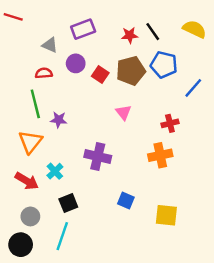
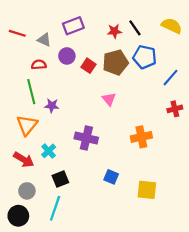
red line: (13, 17) -> (17, 33), moved
red cross: (170, 123) -> (175, 109), moved

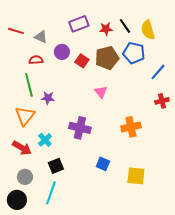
purple rectangle: (73, 26) -> (79, 24), moved
yellow semicircle: (172, 26) -> (148, 30), moved, turned -132

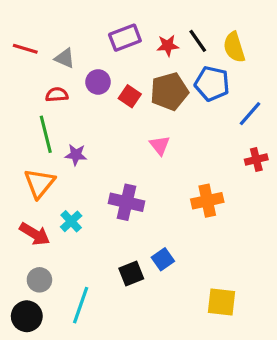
blue square: (103, 164) -> (163, 259), turned 32
black square: (56, 166) -> (131, 274), moved
yellow square: (136, 176) -> (222, 302), moved

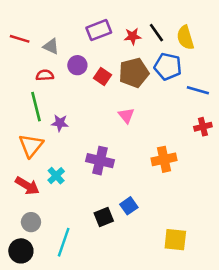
blue line: (250, 114) -> (198, 90), turned 65

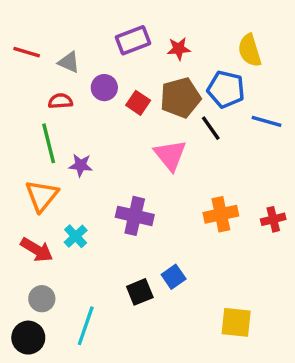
black line: (156, 33) -> (211, 128), moved
pink triangle: (126, 115) -> (170, 155), size x1.5
red cross: (203, 127) -> (273, 219), moved

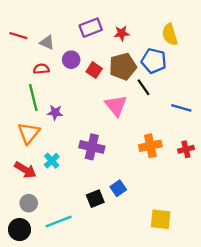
blue line: (266, 121) -> (181, 108), moved
cyan line: (86, 326) -> (59, 222), turned 50

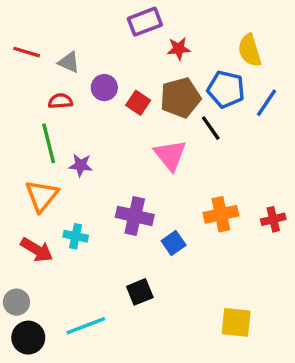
purple rectangle: (91, 28) -> (145, 22), moved
blue line: (181, 108) -> (266, 103), moved, turned -72
cyan cross: (52, 161) -> (76, 236), turned -35
blue square: (118, 188) -> (174, 243), moved
gray circle: (29, 203) -> (16, 302), moved

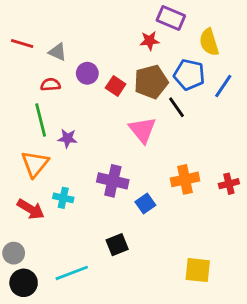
purple rectangle: (145, 22) -> (171, 18), moved, turned 44

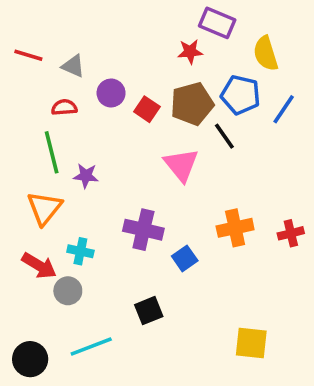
gray circle: (14, 253) -> (68, 291), moved

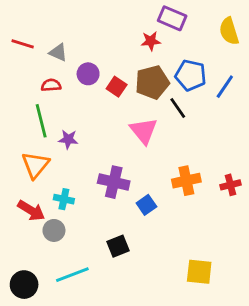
yellow semicircle: (266, 53) -> (229, 31), moved

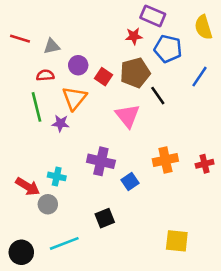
gray triangle: (58, 52) -> (52, 46), turned -36
blue pentagon: (191, 75) -> (168, 49), moved
orange triangle: (35, 165) -> (74, 98), moved

